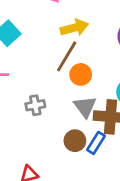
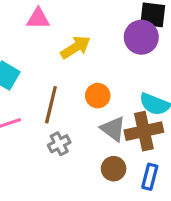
brown line: (67, 56) -> (51, 105), moved
blue rectangle: (96, 143) -> (150, 177), moved

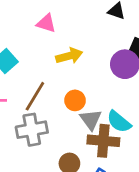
gray triangle: (113, 129) -> (91, 120), moved
gray cross: (59, 144) -> (32, 130), size x1.6

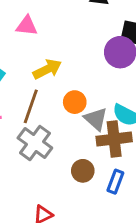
yellow arrow: (69, 56) -> (47, 69), moved
gray cross: (32, 130) -> (35, 143), turned -32

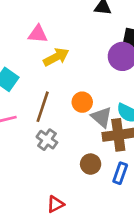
yellow arrow: (47, 69) -> (56, 57), moved
gray cross: (35, 143) -> (47, 140), size x0.7

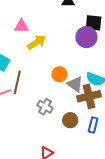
brown line: (43, 107) -> (17, 82), moved
gray cross: (47, 140) -> (45, 107), moved

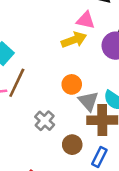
pink triangle: (21, 26) -> (86, 20), moved
yellow arrow: (37, 42) -> (74, 40), moved

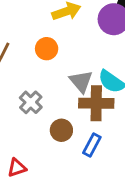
orange circle: (72, 84) -> (47, 49), moved

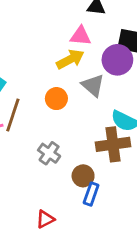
gray triangle: (81, 81) -> (93, 85), moved
blue rectangle: (92, 145) -> (91, 194), moved

